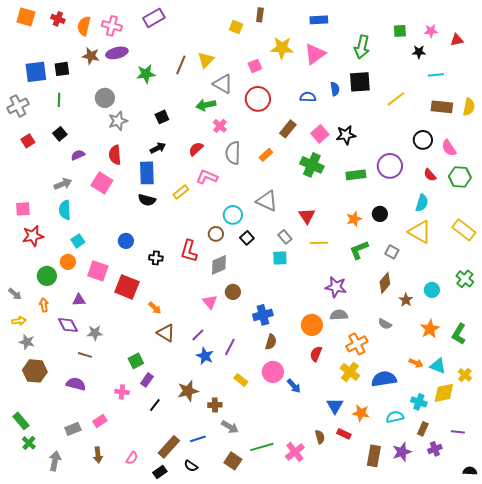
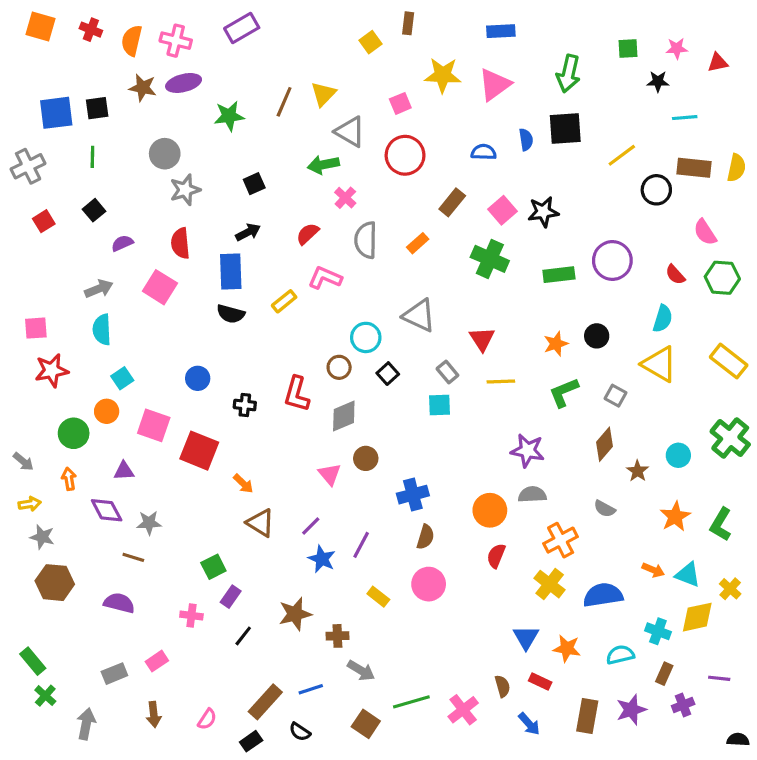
yellow square: (236, 27) -> (370, 42), turned 32
black circle: (423, 140) -> (656, 190), moved
green cross: (465, 279) -> (730, 438), size x1.4
blue arrow: (294, 386) -> (529, 724), moved

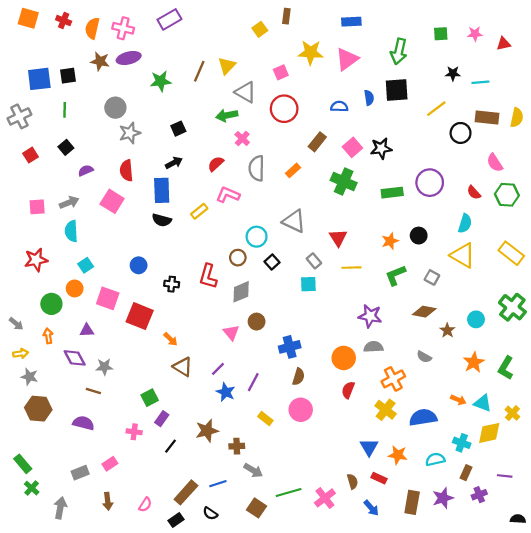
black star: (658, 81) -> (453, 73), moved
pink square: (36, 328) -> (37, 207), moved
brown diamond: (605, 444) -> (424, 312), turned 60

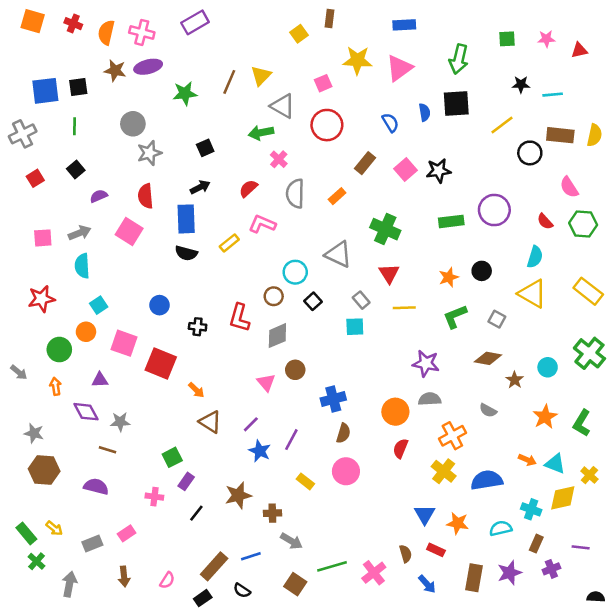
blue semicircle: (339, 107) -> (390, 123), turned 56
green cross: (344, 182) -> (385, 229), moved
yellow arrow: (21, 354) -> (54, 528), moved, turned 48

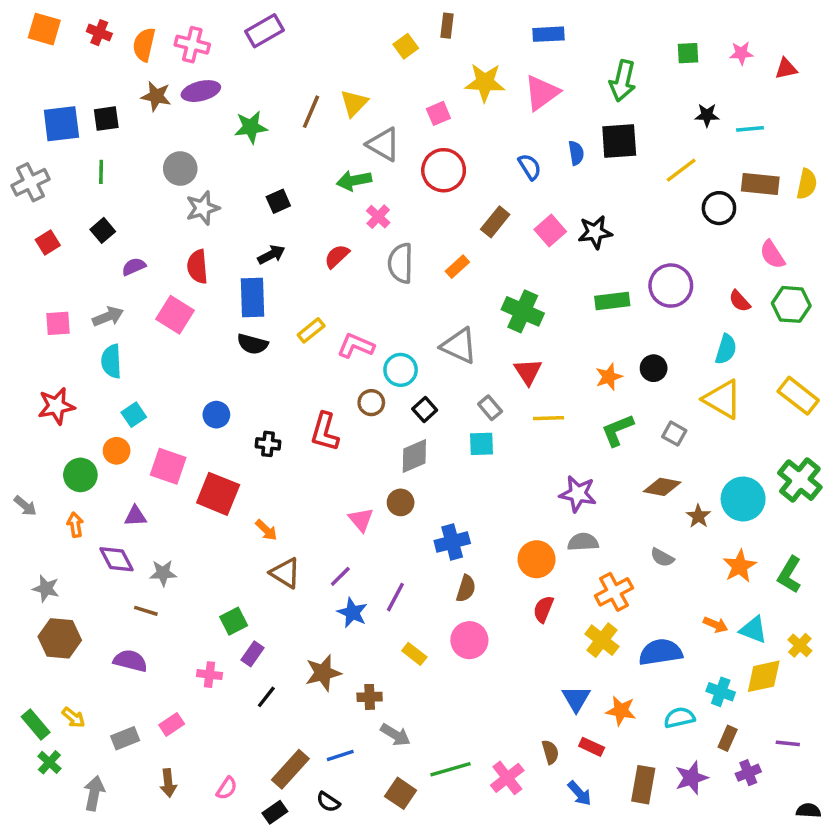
pink L-shape: (262, 224) -> (356, 346), moved
gray diamond: (277, 336) -> (414, 456), moved
cyan circle: (548, 367) -> (743, 499), size x1.6

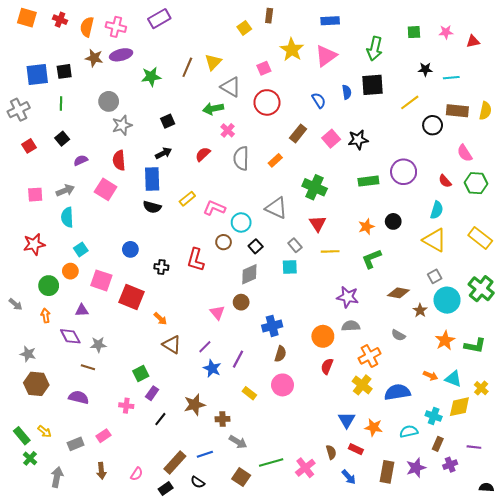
yellow star: (485, 82) -> (292, 50), turned 30
gray square: (674, 434) -> (435, 276), moved, turned 32
green L-shape: (790, 575) -> (475, 346), turned -110

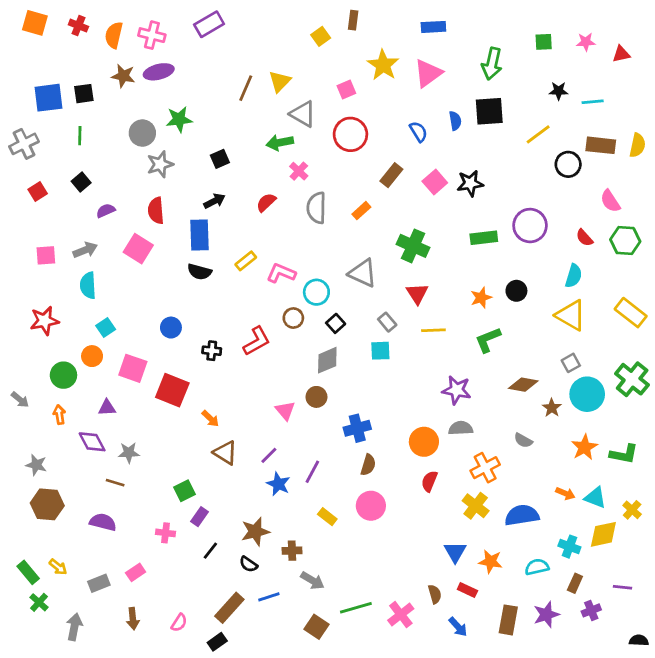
green star: (151, 77) -> (179, 119), moved
red L-shape: (196, 260) -> (257, 341), turned -135
black semicircle: (198, 482) -> (248, 564), moved

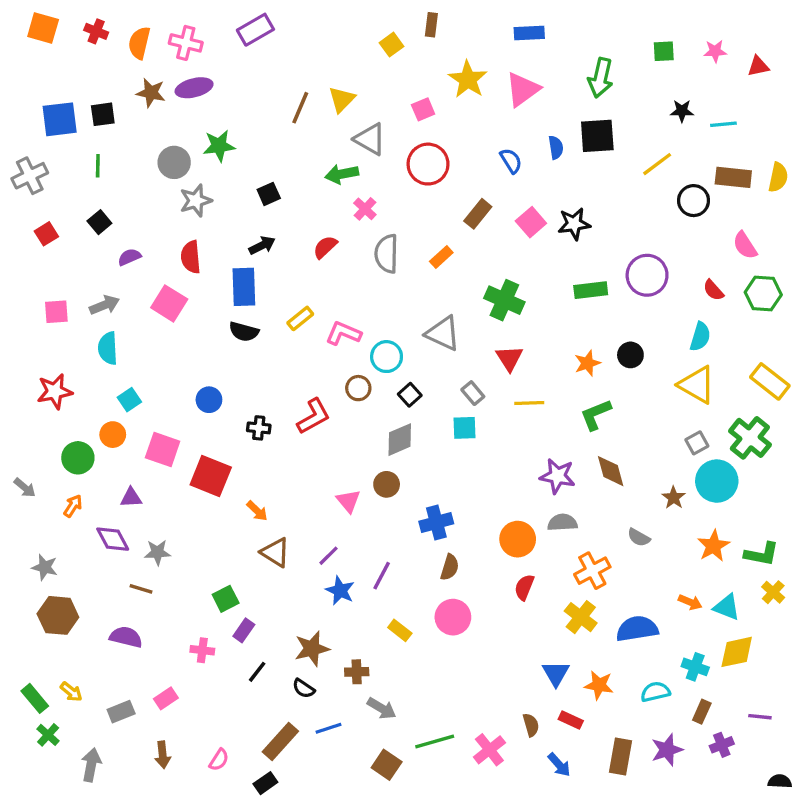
green cross: (632, 379) -> (750, 438), moved
brown diamond: (523, 385) -> (611, 471), moved, turned 64
orange arrow: (59, 415) -> (73, 506), turned 42
yellow cross: (632, 510) -> (773, 592), moved

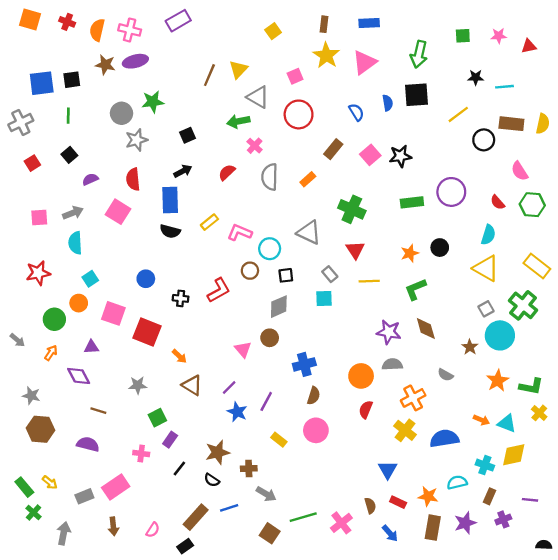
brown rectangle: (431, 25) -> (324, 24), moved
black square: (410, 395) -> (286, 275), turned 35
gray star: (158, 552) -> (138, 385), moved
orange star: (599, 685) -> (428, 496), moved
pink rectangle: (166, 698) -> (116, 487), size x1.6

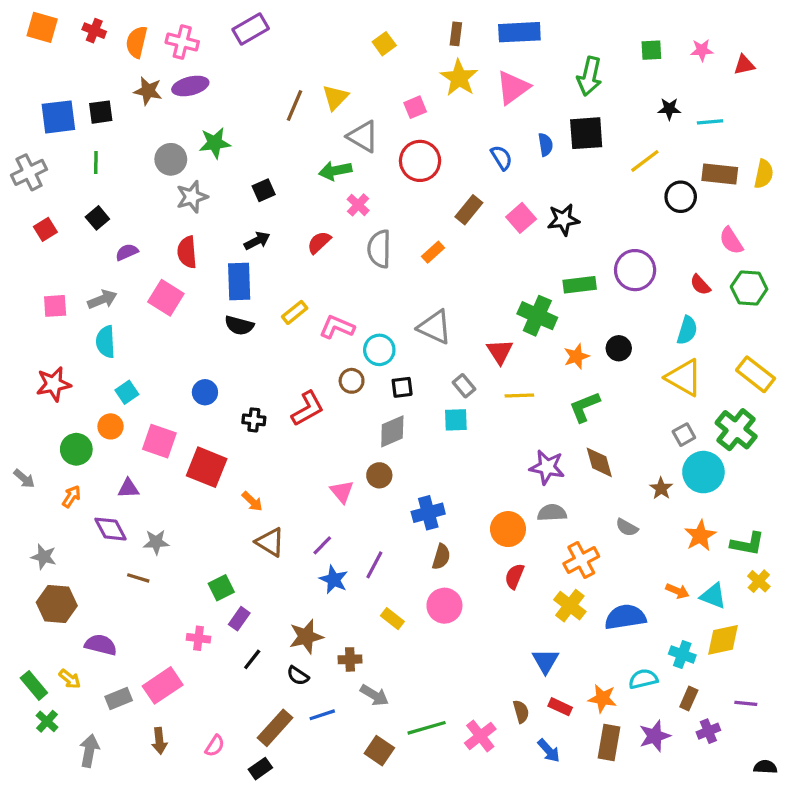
blue rectangle: (369, 23) -> (519, 32), size x1.4
green cross: (352, 209) -> (537, 316), moved
gray star: (138, 385) -> (156, 542), moved
purple semicircle: (88, 444) -> (101, 645), moved

